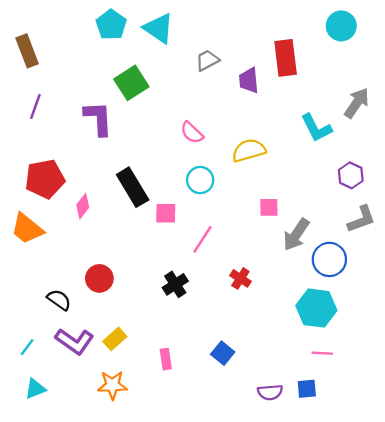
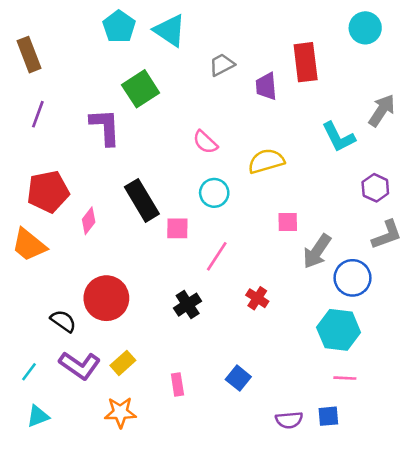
red circle: (99, 278) -> (106, 298), size x1.5

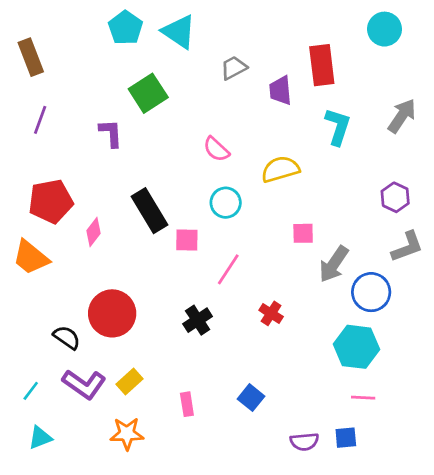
purple L-shape: (105, 127) -> (111, 133), size x0.7
cyan L-shape: (339, 137) -> (338, 127), moved, turned -135

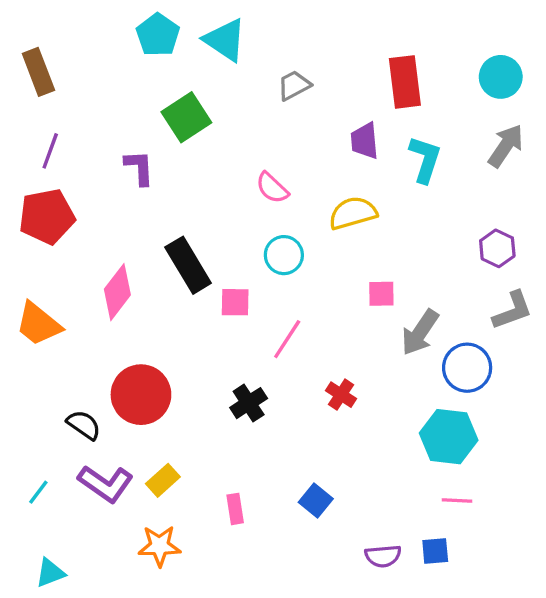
cyan circle: (385, 29) -> (501, 77), moved
purple trapezoid: (280, 90) -> (365, 141), moved
red pentagon: (51, 201) -> (47, 216), moved
pink diamond: (93, 232) -> (117, 292), size x1.5
cyan triangle: (40, 438) -> (50, 573), moved

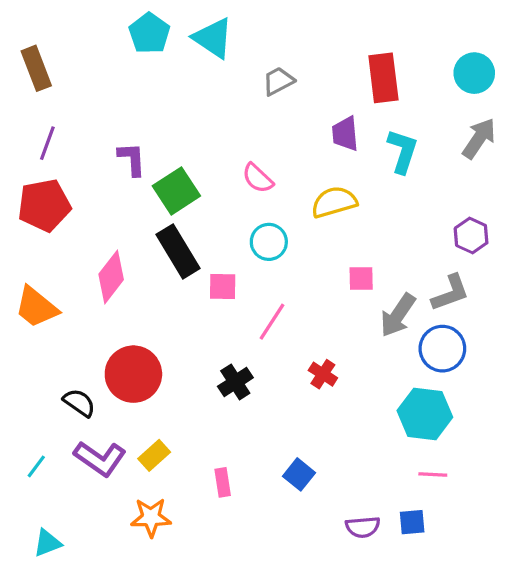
green square: (186, 117) -> (176, 191), moved
gray L-shape: (512, 311) -> (450, 293), moved

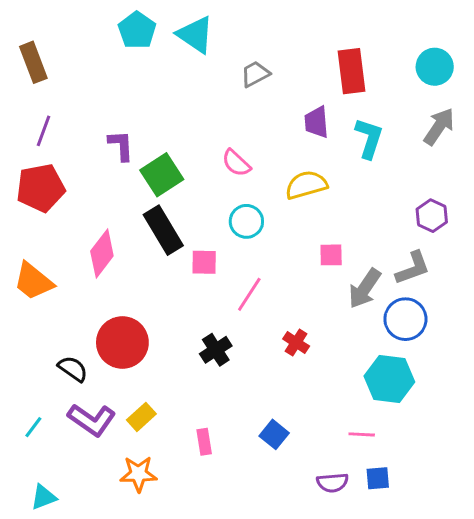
pink line: (433, 474) -> (362, 434), moved

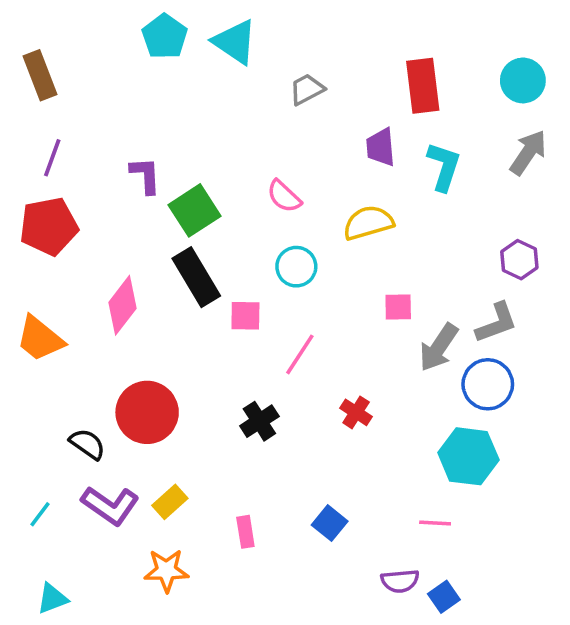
blue square: (378, 478) -> (444, 597), moved, turned -30

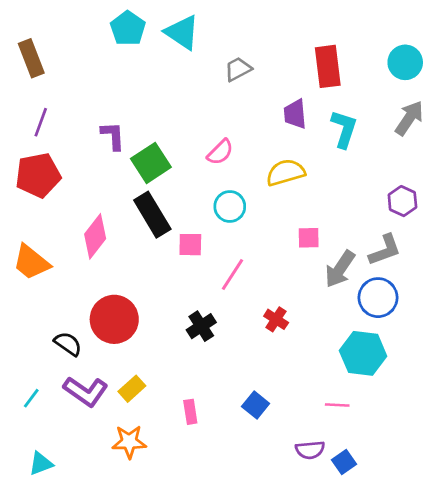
pink semicircle: (284, 196) -> (220, 152), turned -88

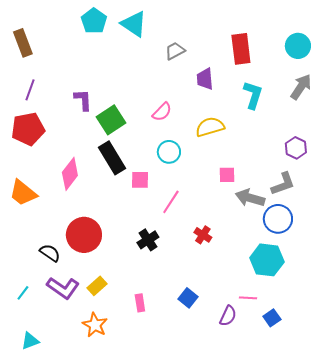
purple trapezoid: (295, 114) -> (205, 79), moved
gray arrow: (340, 269) -> (250, 198), turned 72
orange star: (129, 442) -> (95, 325), turned 30
purple semicircle: (310, 450) -> (228, 316), moved, turned -60
blue square: (344, 462) -> (272, 318), moved

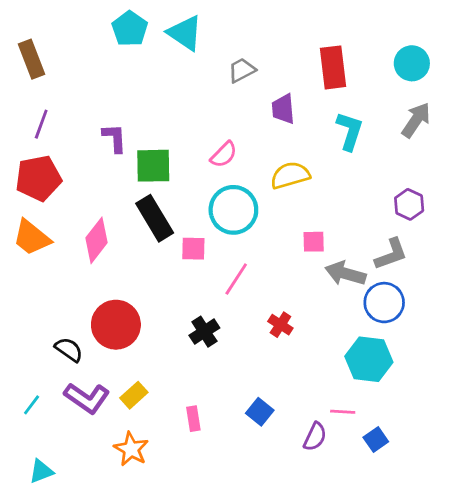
green square: (111, 120) -> (153, 166), turned 32
cyan circle: (169, 152) -> (233, 210), size x1.5
orange trapezoid: (23, 193) -> (32, 238), moved

